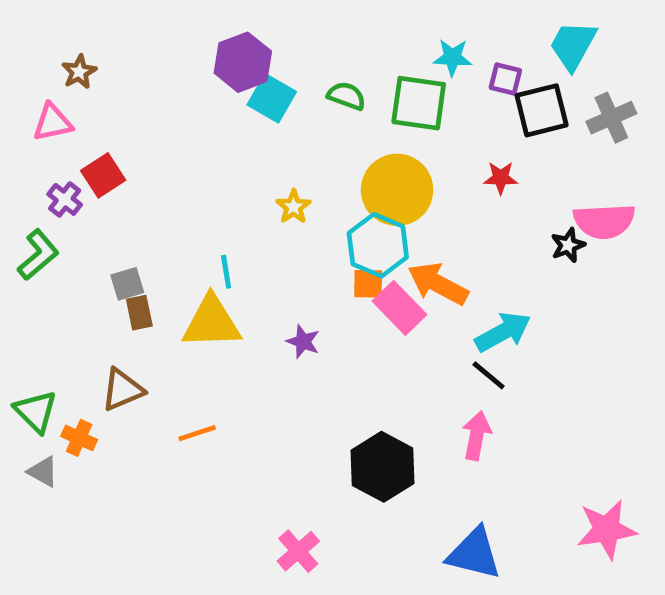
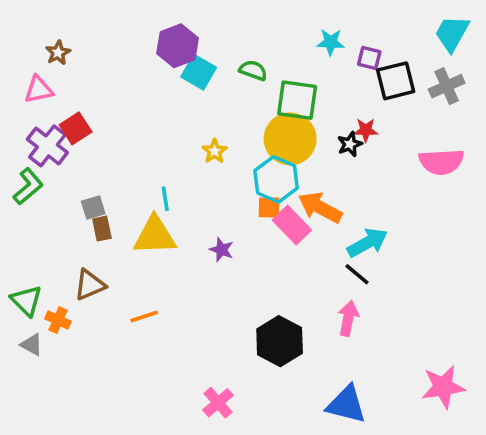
cyan trapezoid: (573, 45) -> (452, 33), moved
green square: (419, 103) -> (297, 100), moved
purple cross: (65, 199) -> (47, 146), size x1.6
black star: (568, 245) -> (350, 144), moved

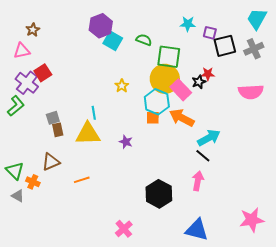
pink rectangle: (292, 225) -> (181, 90), moved

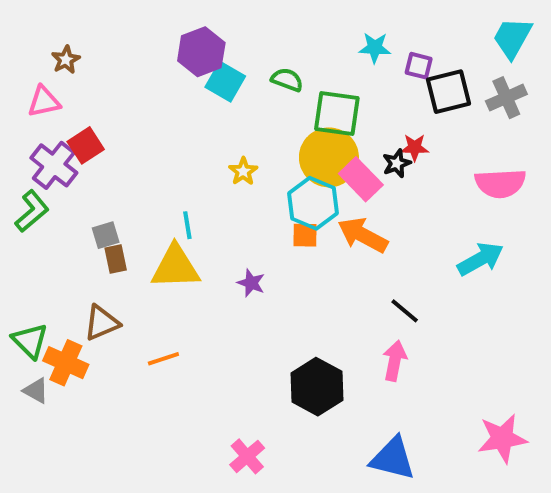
cyan arrow: (209, 138) -> (480, 259), moved
orange cross: (33, 182) -> (66, 363), size x1.5

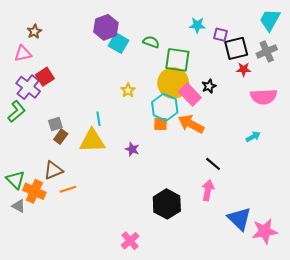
red star: (415, 147) -> (244, 69), moved
brown rectangle: (116, 259) -> (61, 137), turned 48
cyan arrow: (480, 259) -> (253, 137), size x0.6
orange line: (163, 359) -> (68, 189), moved
blue triangle: (393, 458) -> (239, 219), moved, turned 30

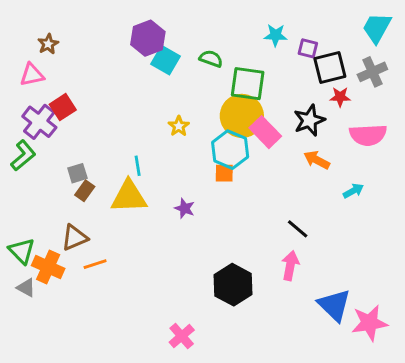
black star: (209, 86) -> (309, 120), moved, size x1.5
orange arrow: (191, 124) -> (317, 160), moved, size x0.7

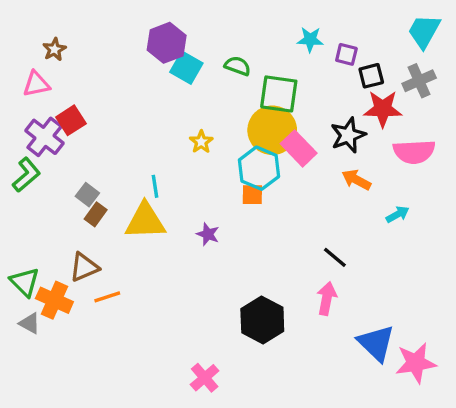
black square: (330, 67) -> (371, 76), size x0.7
red star: (340, 97) -> (383, 109), size x1.6
gray square: (77, 173) -> (87, 195), turned -36

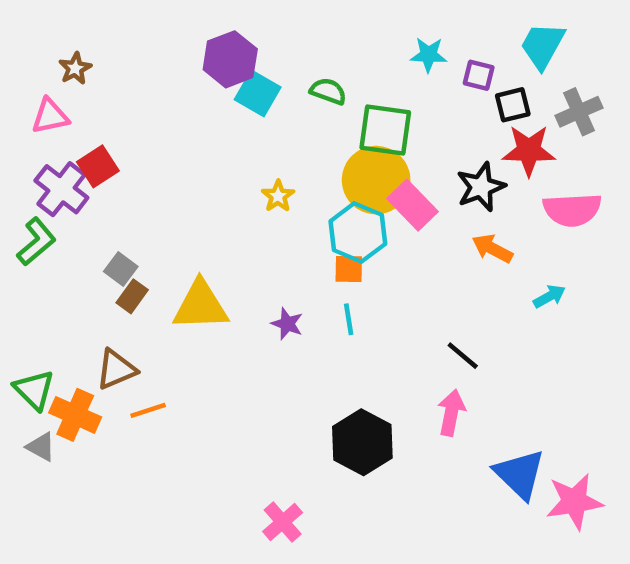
cyan trapezoid: (424, 31) -> (542, 46), moved
cyan line: (155, 186) -> (349, 319), moved

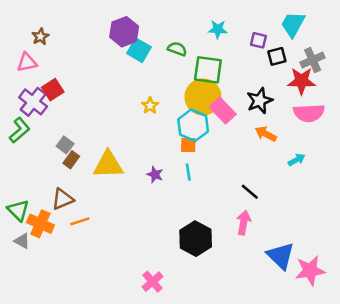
cyan star: (429, 55) -> (218, 29), moved
red star: (529, 150) -> (301, 81), moved

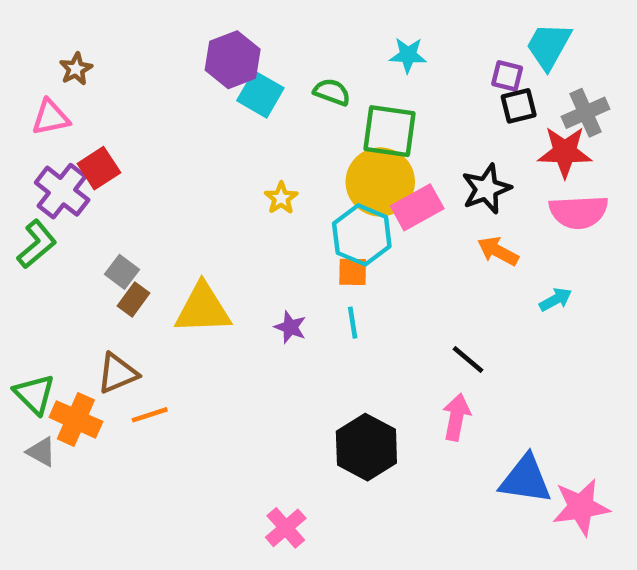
purple square: (258, 40) -> (507, 76), moved
pink rectangle: (223, 111) -> (417, 207), turned -75
blue triangle: (281, 256) -> (526, 479), turned -36

